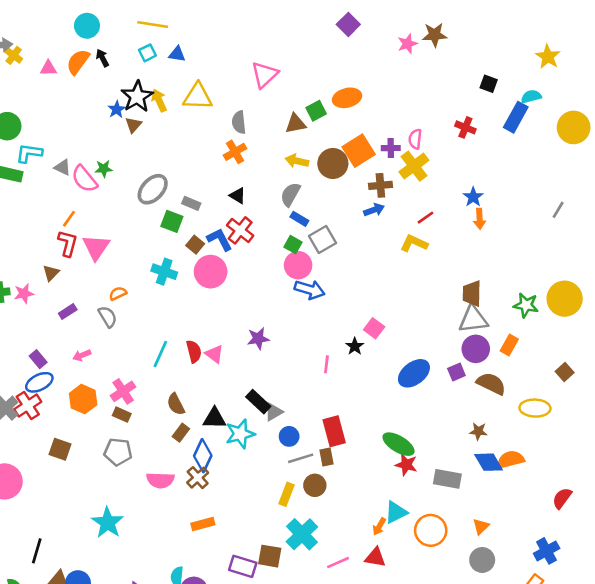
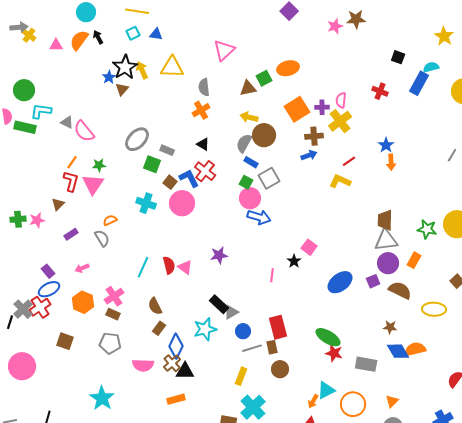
brown circle: (333, 163) -> (264, 135), moved
green star: (104, 169) -> (99, 165), moved
black triangle: (214, 418) -> (185, 371), moved
brown circle: (315, 485) -> (280, 369), moved

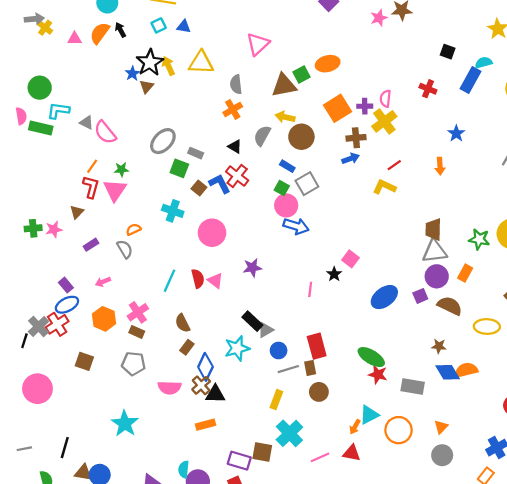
brown triangle: (248, 88) -> (284, 85), size x1.4
gray semicircle: (244, 143) -> (262, 136), moved
blue star: (386, 145) -> (456, 133), moved
pink circle: (182, 203) -> (212, 233), moved

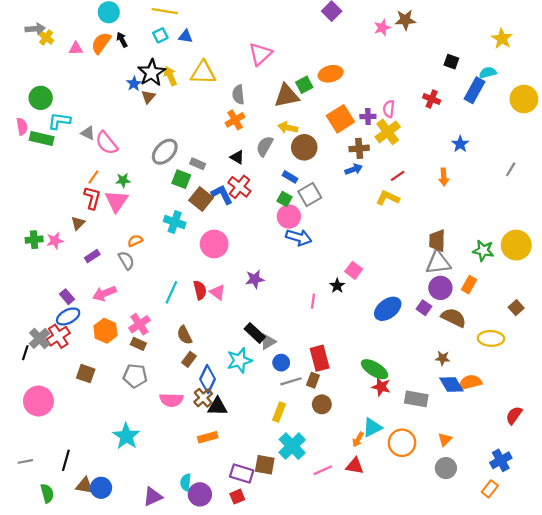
brown square: (199, 188) -> (201, 199), size x1.5
pink arrow: (103, 282) -> (104, 293), size x1.5
purple square: (420, 296) -> (424, 308), turned -32
brown rectangle: (310, 368) -> (313, 380), turned 32

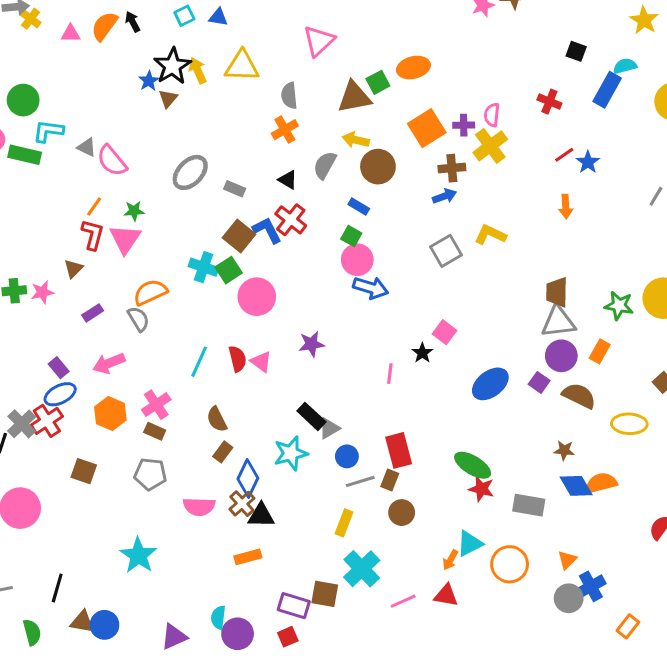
red line: (398, 176) -> (564, 155), moved
green square: (181, 179) -> (229, 270), moved, turned 36
gray square: (310, 195) -> (446, 251), moved
orange semicircle: (135, 241) -> (150, 292), size x1.6
blue cross: (501, 460) -> (591, 586), moved

